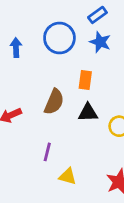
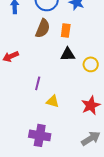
brown semicircle: (54, 102) -> (43, 28), moved

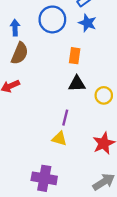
brown semicircle: (43, 28) -> (20, 53), moved
purple line: (38, 83) -> (65, 118), moved

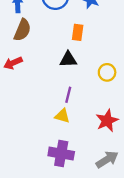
black triangle: (77, 84) -> (68, 59), moved
purple cross: (44, 178) -> (61, 154), moved

